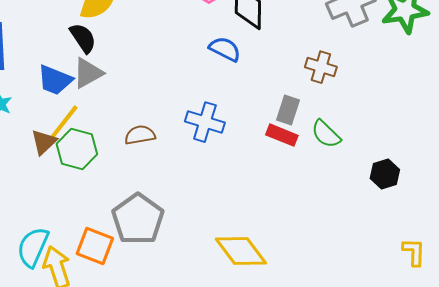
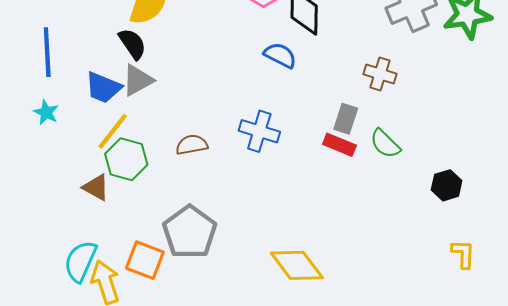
brown triangle: (44, 142) -> (96, 187), moved, turned -48
yellow L-shape: (414, 252) -> (463, 254), moved

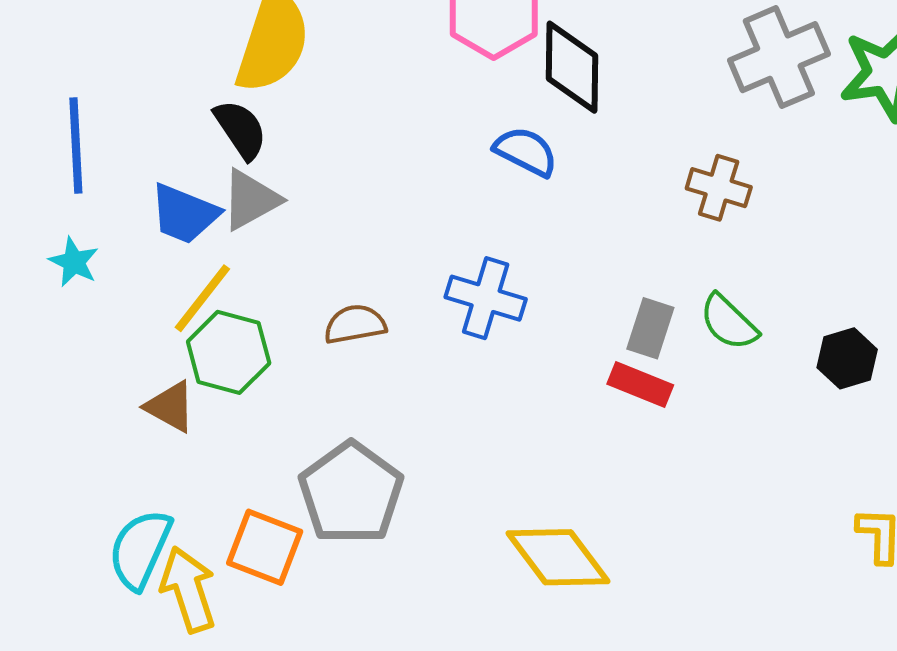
gray rectangle: (346, 119) -> (650, 328), moved
red rectangle: (339, 145) -> (640, 385), moved
black hexagon: (447, 185) -> (847, 358), moved

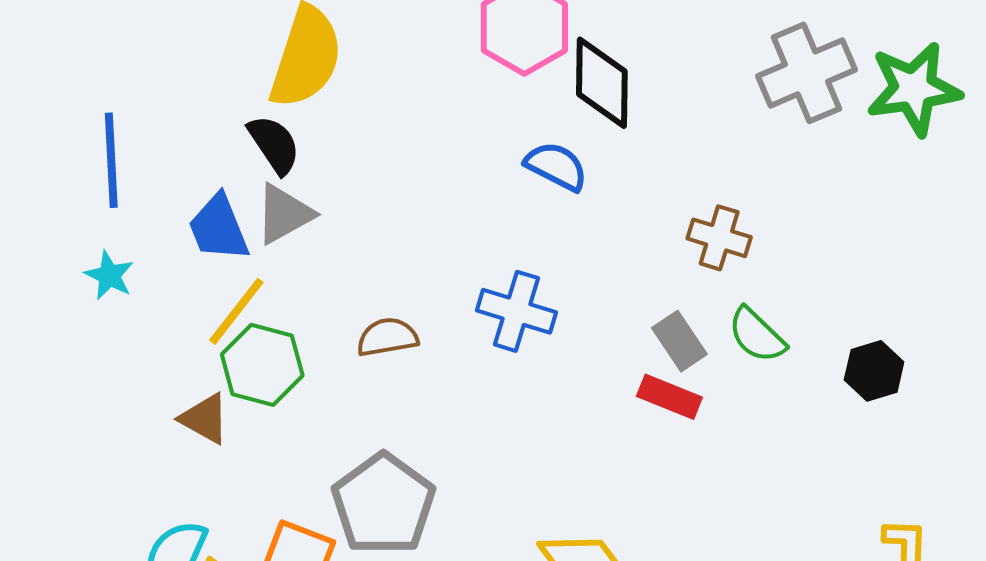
brown cross: (719, 188) -> (719, 238), moved
blue trapezoid: (184, 214) -> (219, 228), turned 46
gray rectangle: (650, 328) -> (679, 341), turned -52

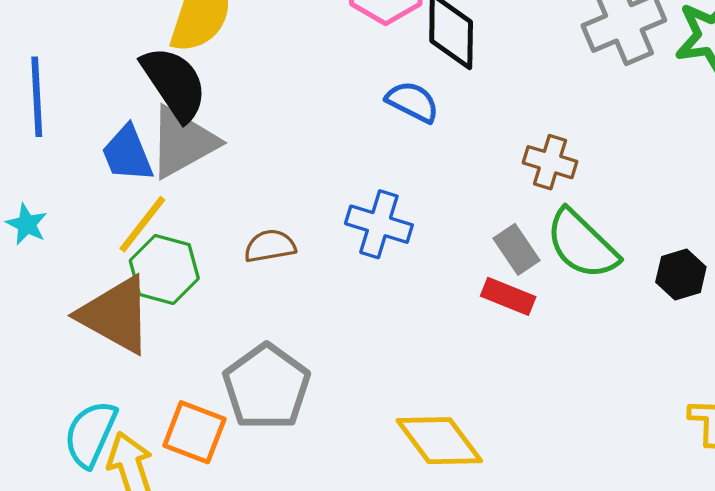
black semicircle: (274, 144) -> (174, 83), size x1.5
gray triangle: (284, 214) -> (183, 142), size x1.4
cyan star: (109, 276) -> (27, 224), moved
green semicircle: (757, 335) -> (582, 244), size x1.5
brown triangle: (205, 419) -> (116, 315), size x1.8

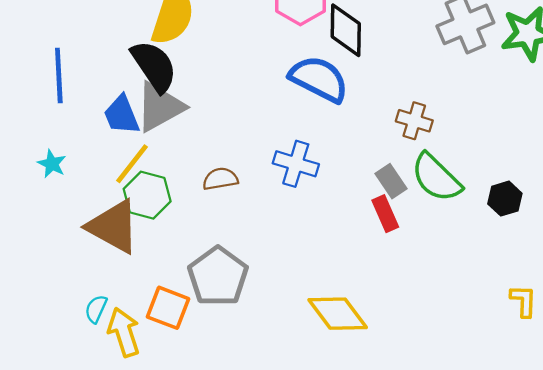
blue semicircle: (413, 102) -> (319, 79), size x1.6
red rectangle: (508, 296) -> (385, 214), turned 44
cyan semicircle: (90, 434) -> (96, 309), size x0.6

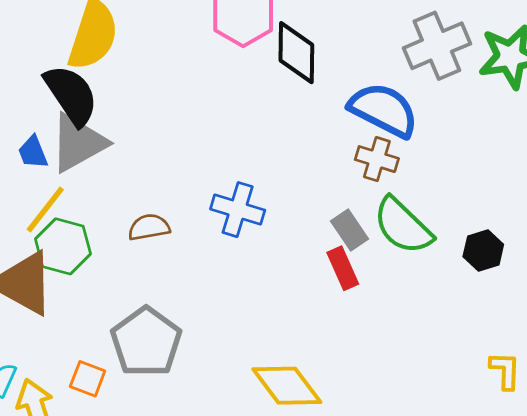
blue semicircle: (319, 79) -> (384, 110), moved
blue trapezoid: (122, 115) -> (33, 152), size x0.7
orange square: (168, 308) -> (88, 379), size x0.7

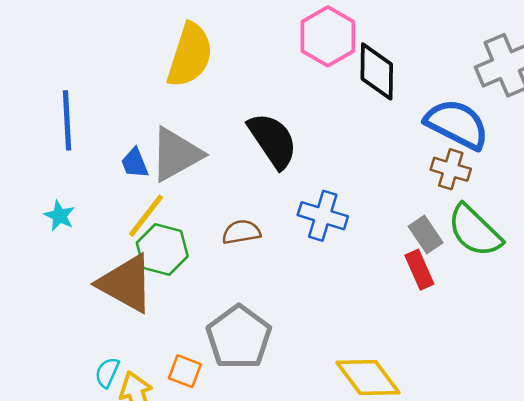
black semicircle: (71, 95) -> (273, 140), moved

